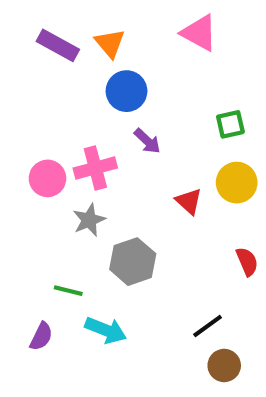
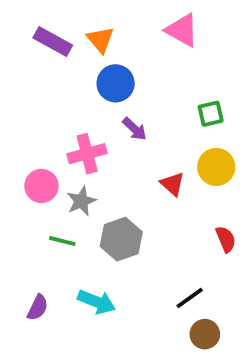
pink circle: (48, 178) -> (41, 186), moved
green line: (68, 291) -> (62, 241), moved

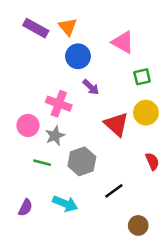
pink triangle: (182, 30) -> (123, 42), moved
pink cross: (87, 154) -> (59, 104), turned 35
red triangle: (173, 184) -> (116, 124), size x1.5
black line: (190, 298) -> (114, 191), moved

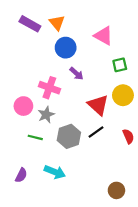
black line: (114, 191) -> (96, 132), moved

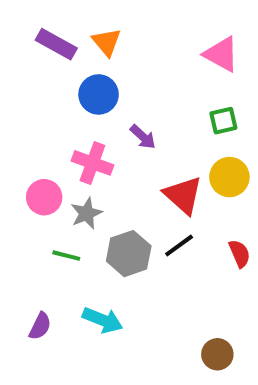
pink triangle: (103, 36) -> (221, 54), moved
blue circle: (66, 48) -> (99, 94), moved

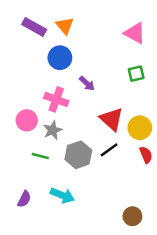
yellow circle: (229, 177) -> (140, 128), moved

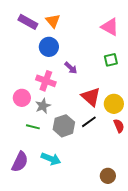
purple semicircle: (24, 199) -> (20, 162), size x1.5

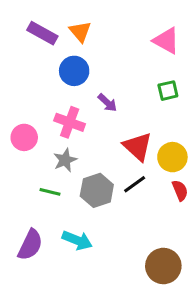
pink circle: (22, 98) -> (24, 137), moved
brown circle: (108, 176) -> (163, 266), size x1.5

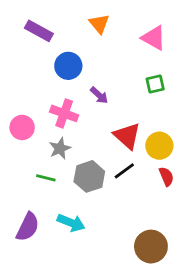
orange triangle: (80, 32) -> (99, 24), moved

